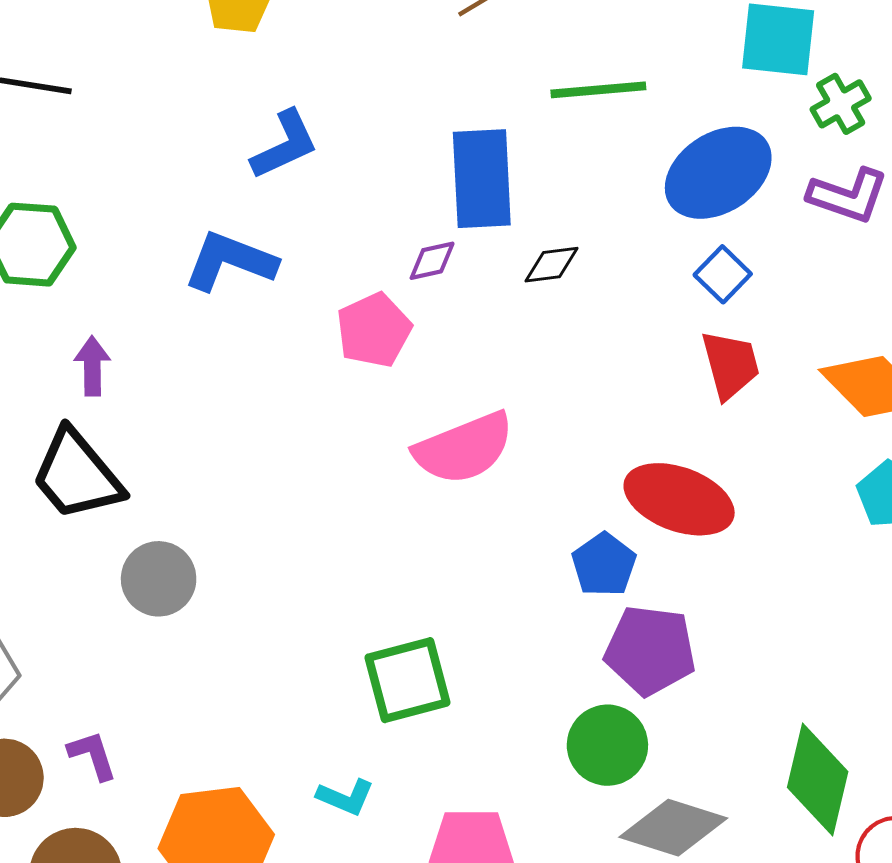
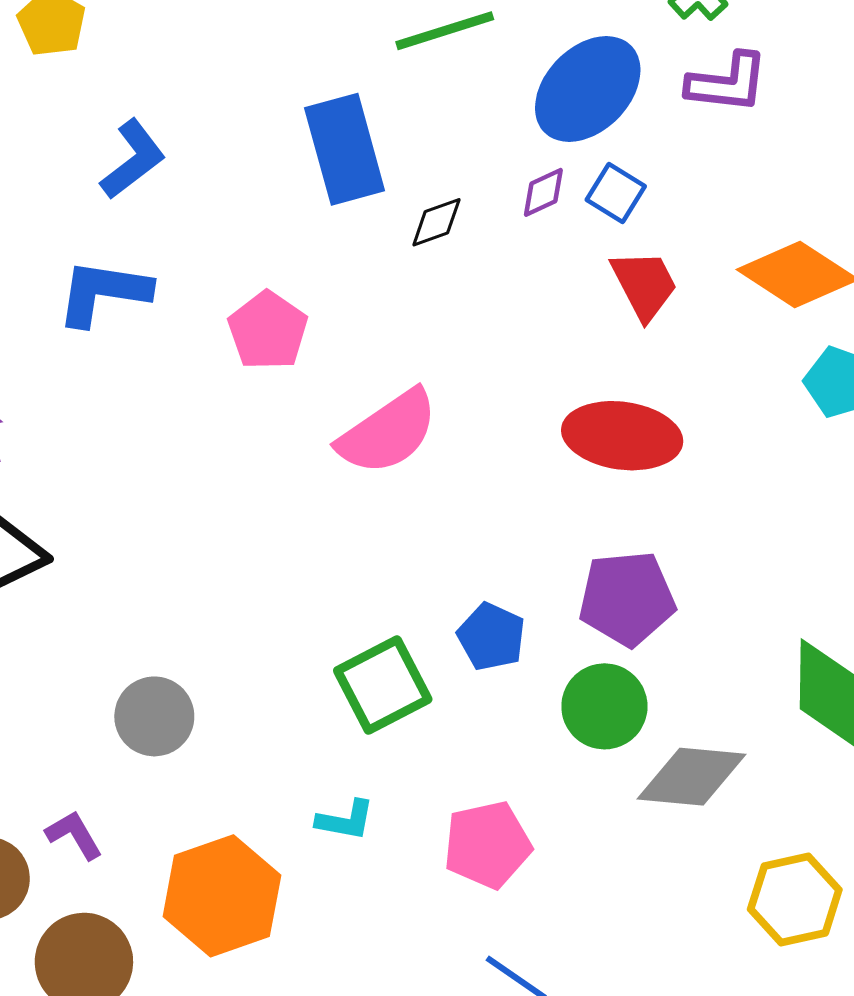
purple diamond: (432, 261) -> (543, 192), moved
blue pentagon: (604, 565) -> (491, 637), moved
gray circle: (159, 579) -> (154, 716), moved

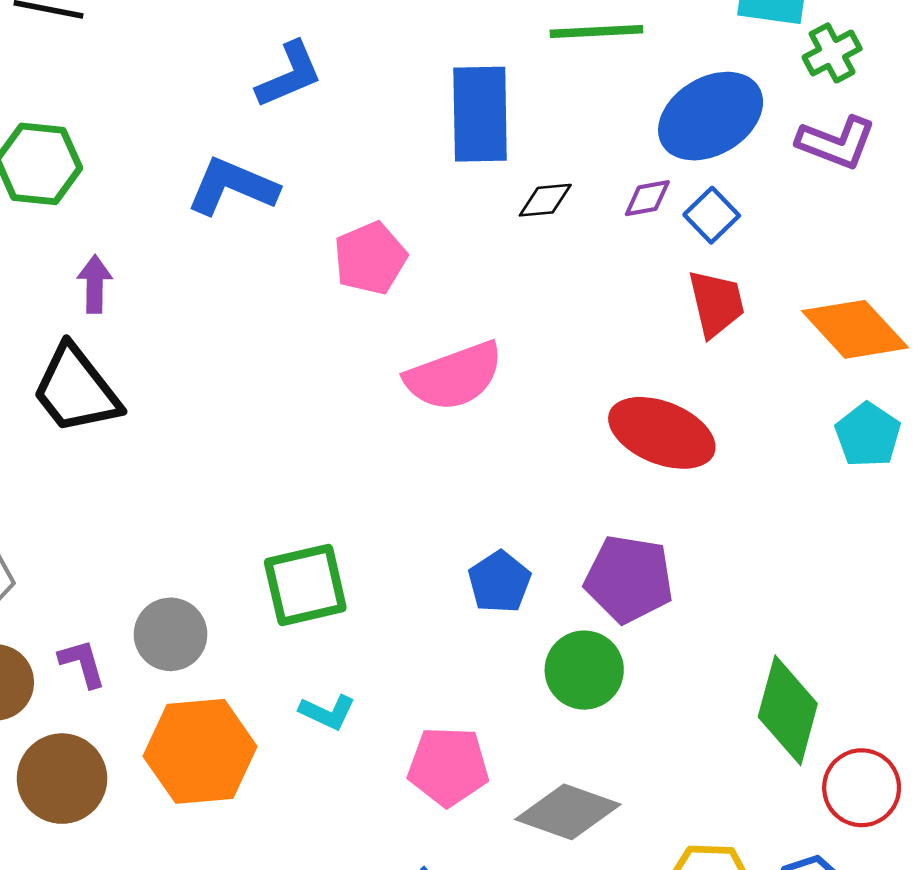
green square: (383, 685) -> (305, 585), moved
gray circle: (154, 716) -> (171, 634), moved
gray diamond: (691, 777) -> (568, 812), moved

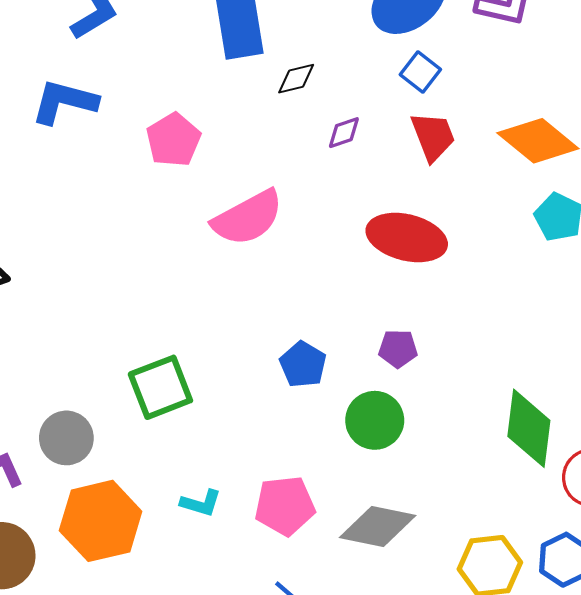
purple diamond: (647, 198) -> (344, 133), moved
purple pentagon: (629, 579) -> (398, 349), size x0.6
cyan L-shape: (327, 712) -> (201, 503), moved

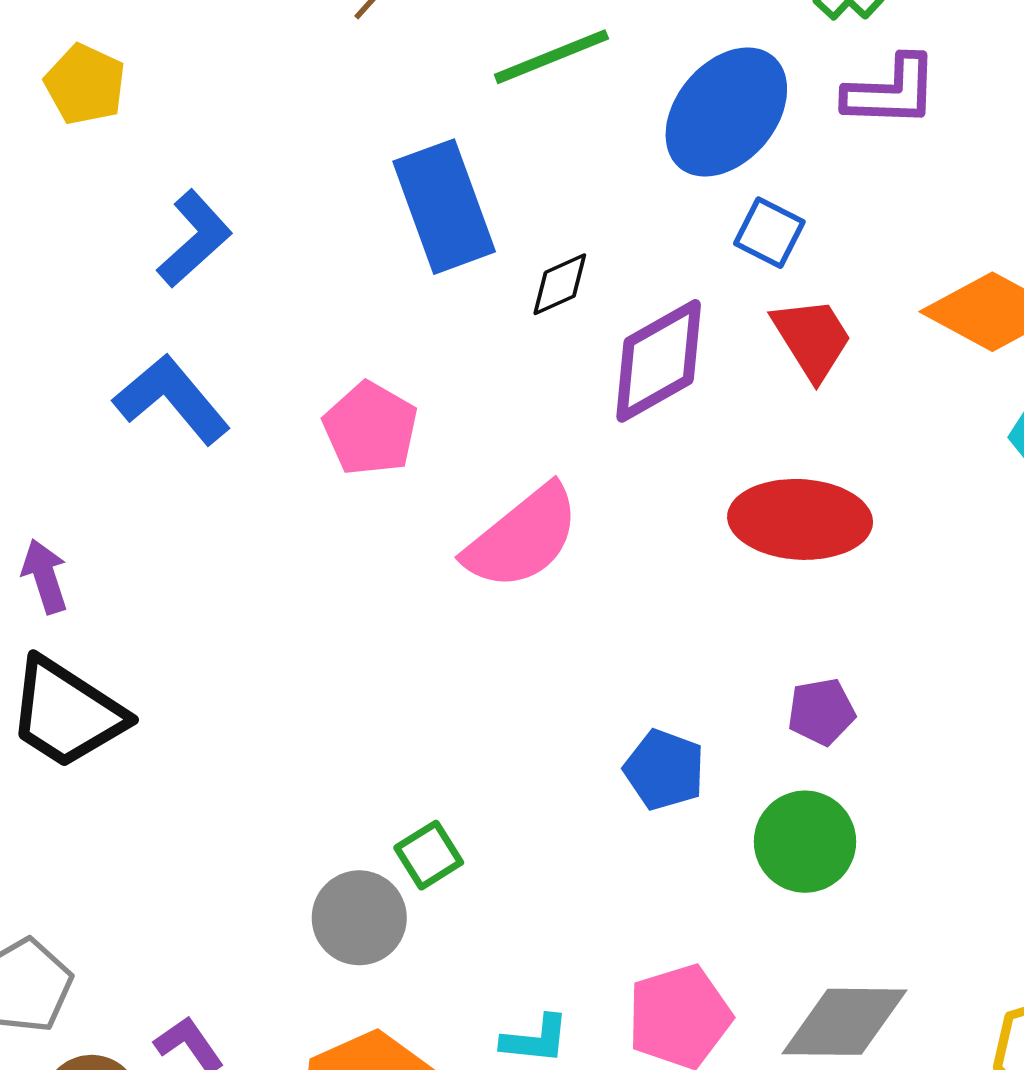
blue L-shape: (64, 102) -> (172, 399), turned 46
purple diamond: (344, 133) -> (659, 361), size x2.0
green square: (160, 387) -> (429, 855), size x0.6
gray circle: (66, 438) -> (359, 918), moved

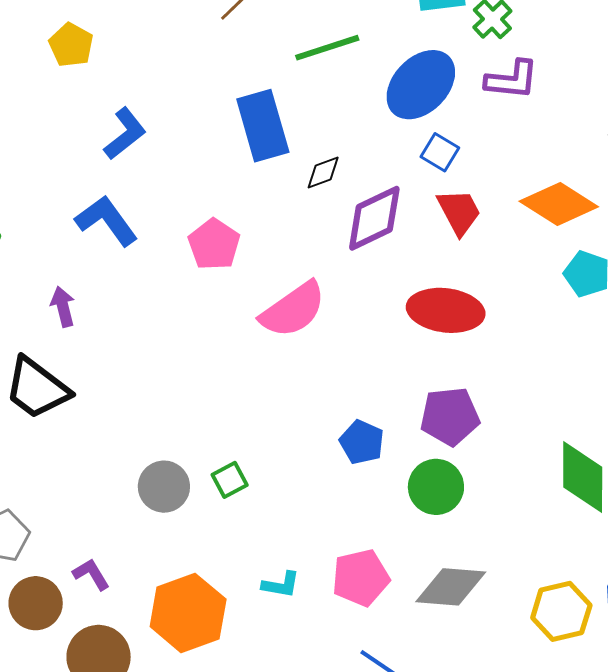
purple arrow: (45, 576) -> (63, 307), moved
purple pentagon: (821, 712) -> (450, 416), size x1.6
gray circle: (359, 918) -> (164, 487), moved

